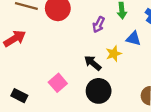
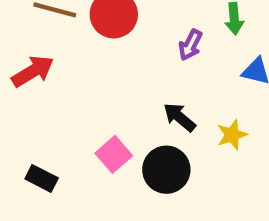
yellow star: (114, 54) -> (232, 135), moved
black circle: (99, 91) -> (166, 170), moved

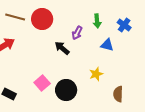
black arrow: (179, 117) -> (62, 48), moved

